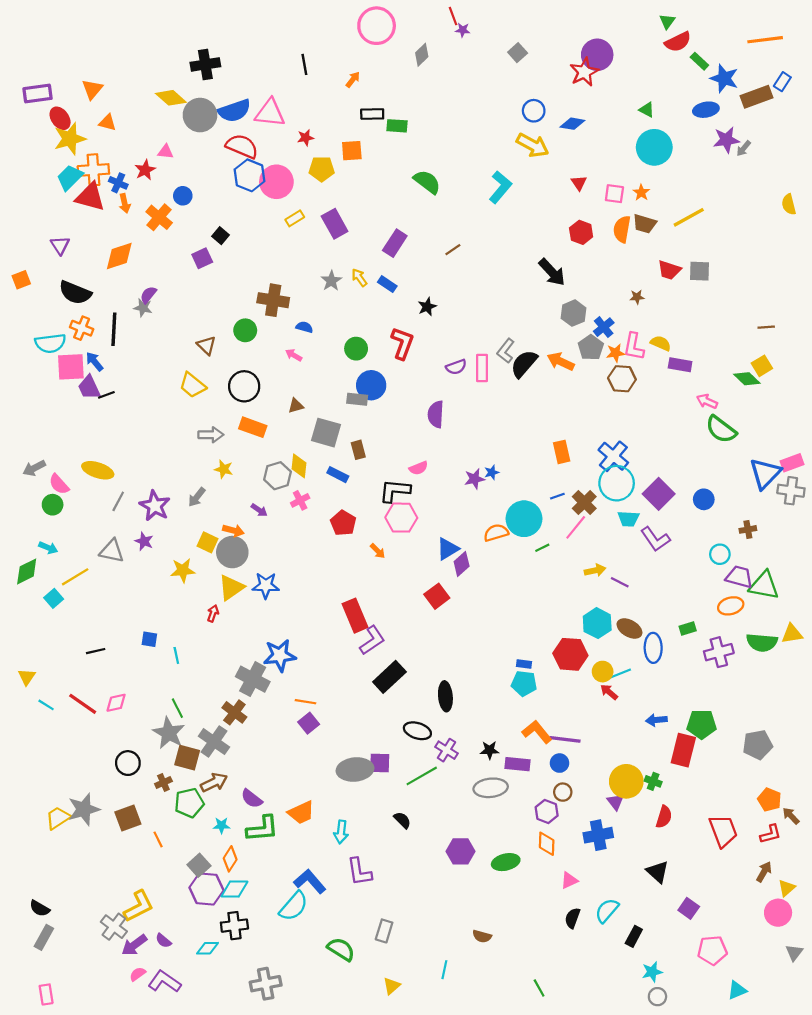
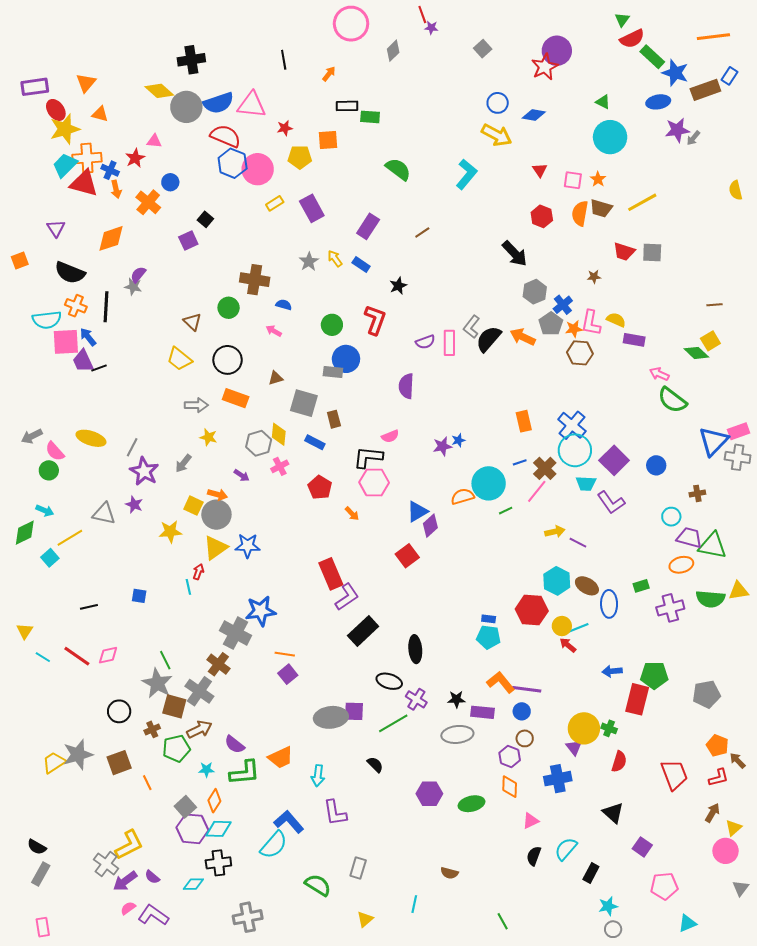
green rectangle: (699, 61) -> (652, 57), size x1.4
gray line: (118, 501) -> (132, 447), moved
cyan line: (176, 655) -> (188, 587), moved

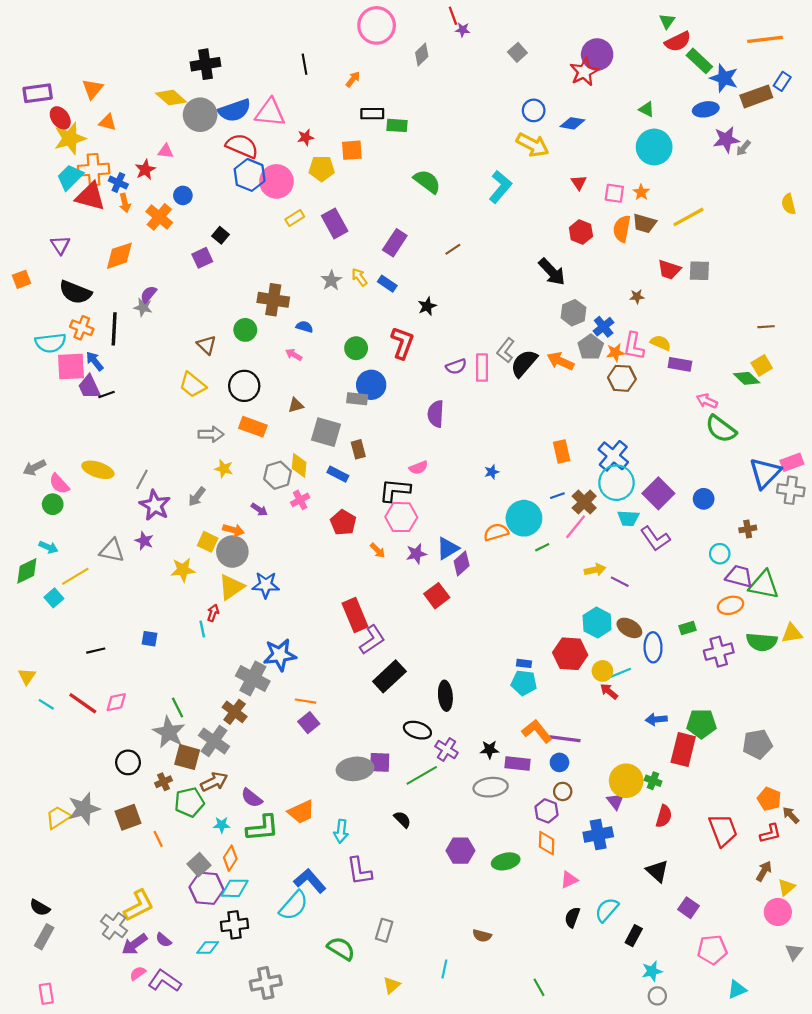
purple star: (442, 446) -> (416, 554), moved

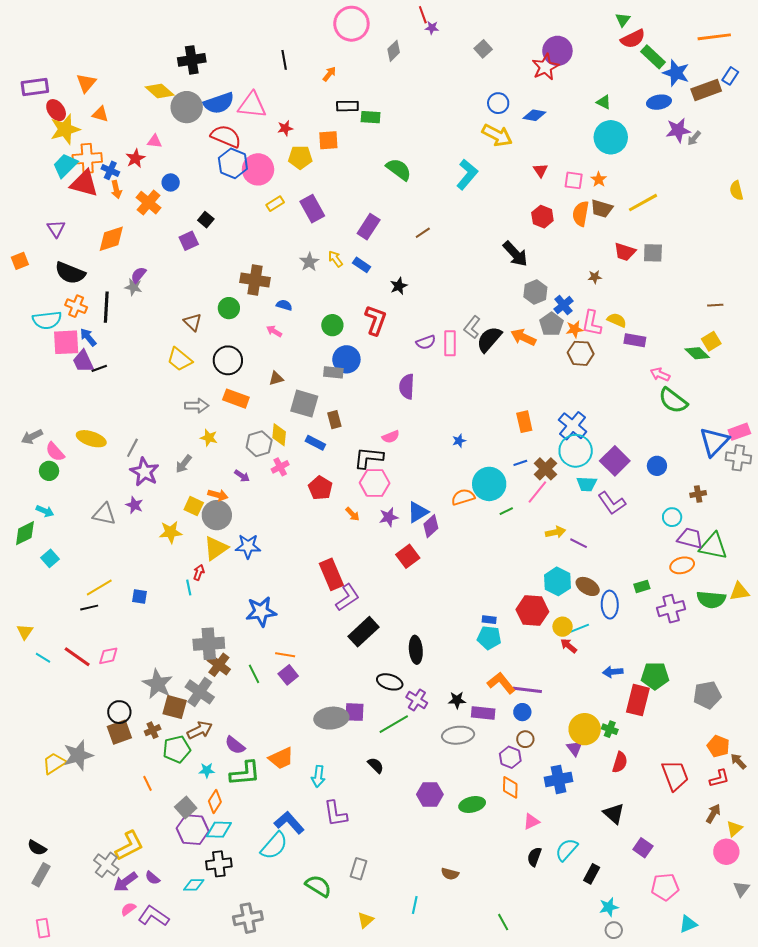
yellow line: (75, 576) -> (99, 587), moved
gray cross: (253, 678) -> (209, 644), moved, turned -32
green line: (178, 708) -> (254, 674), moved
brown square: (128, 817) -> (119, 732), moved

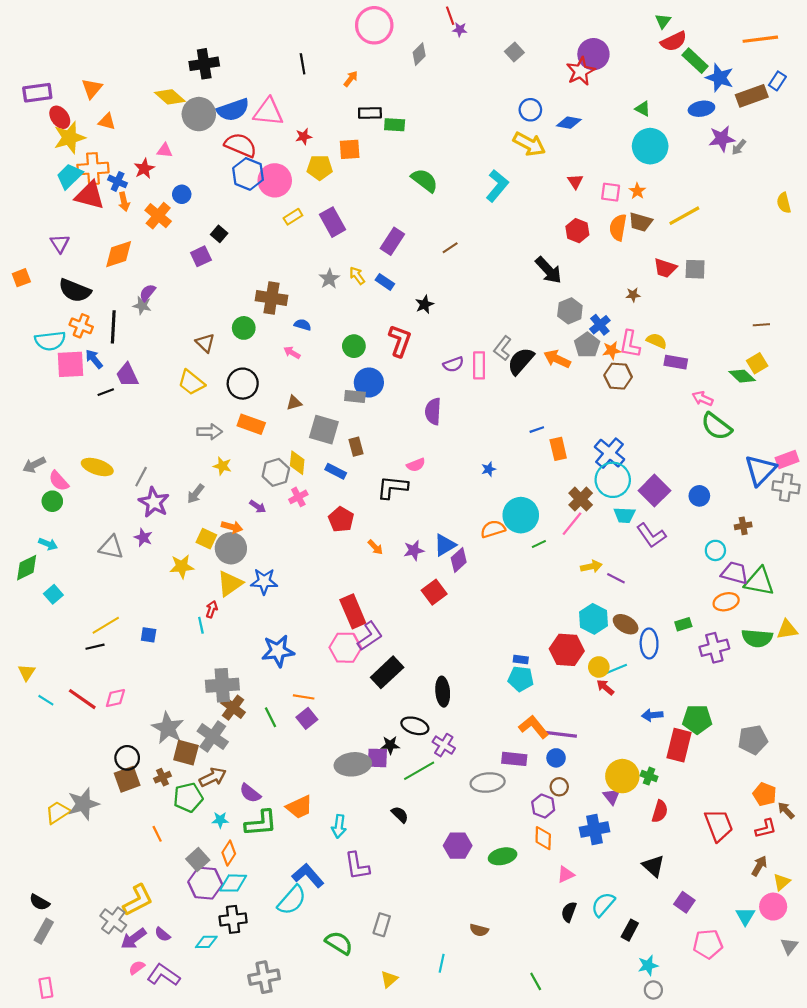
purple trapezoid: (83, 361) -> (127, 375), moved
blue line: (520, 463) -> (537, 430), moved
pink hexagon: (375, 483) -> (345, 648), moved
black star: (457, 700) -> (390, 745), moved
cyan triangle: (688, 924) -> (745, 916), moved, turned -36

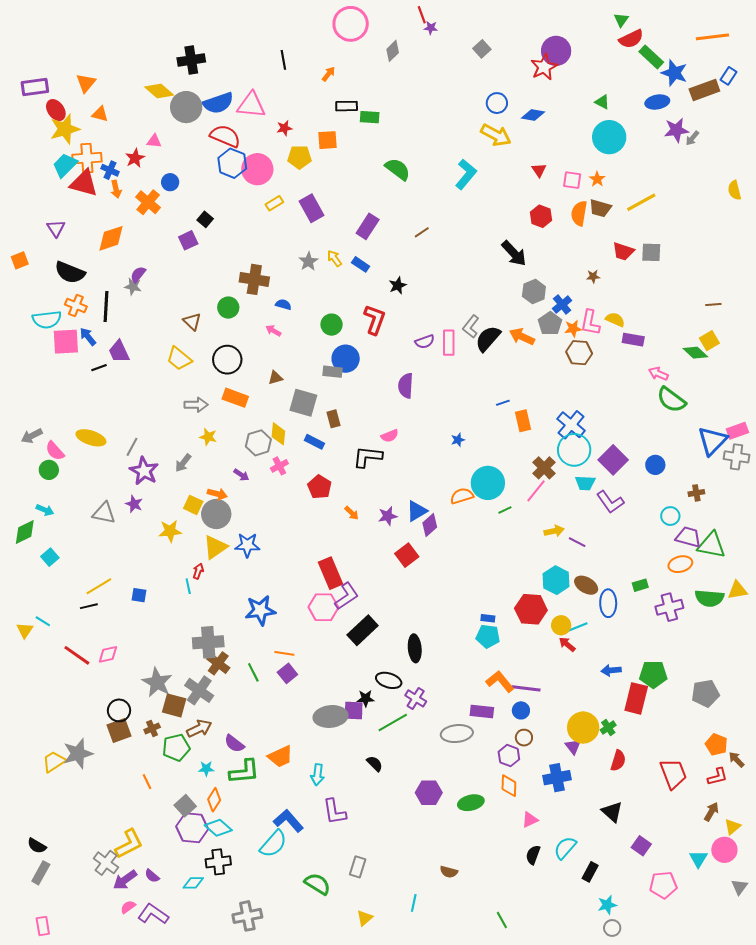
cyan line: (46, 700) -> (43, 621), moved
green cross: (649, 776) -> (608, 728), turned 35
cyan diamond: (233, 883) -> (218, 828), turned 40

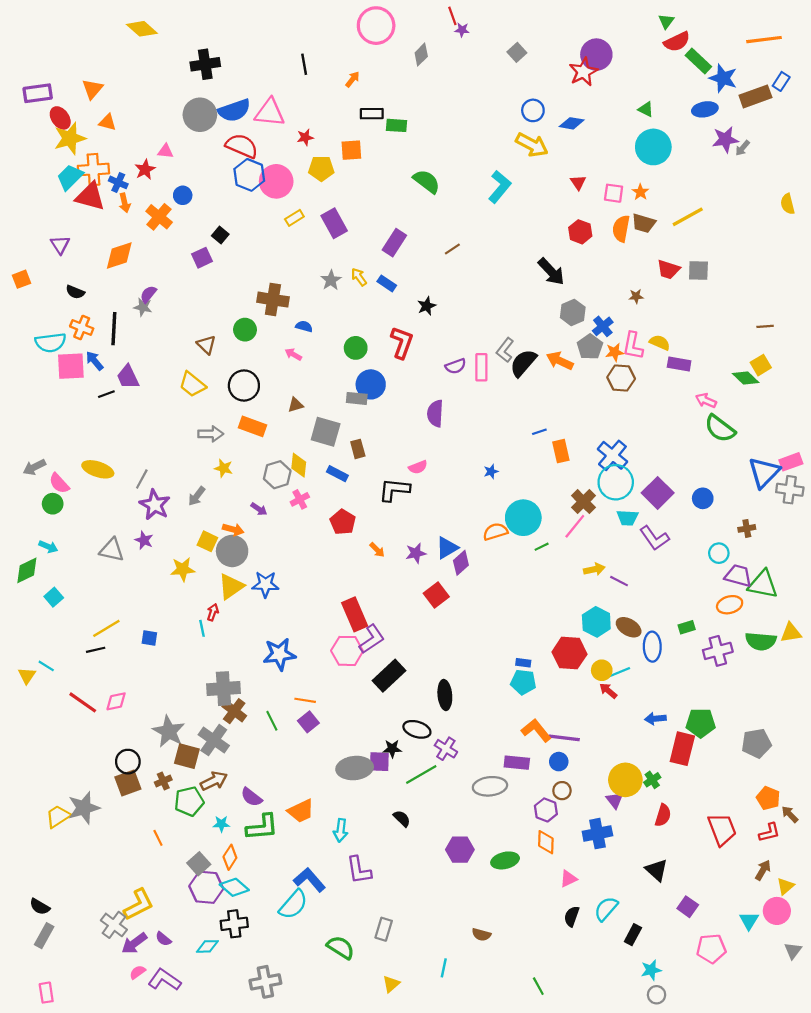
yellow diamond: (159, 91) -> (142, 29), moved
black semicircle: (70, 272) -> (75, 292), size x0.6

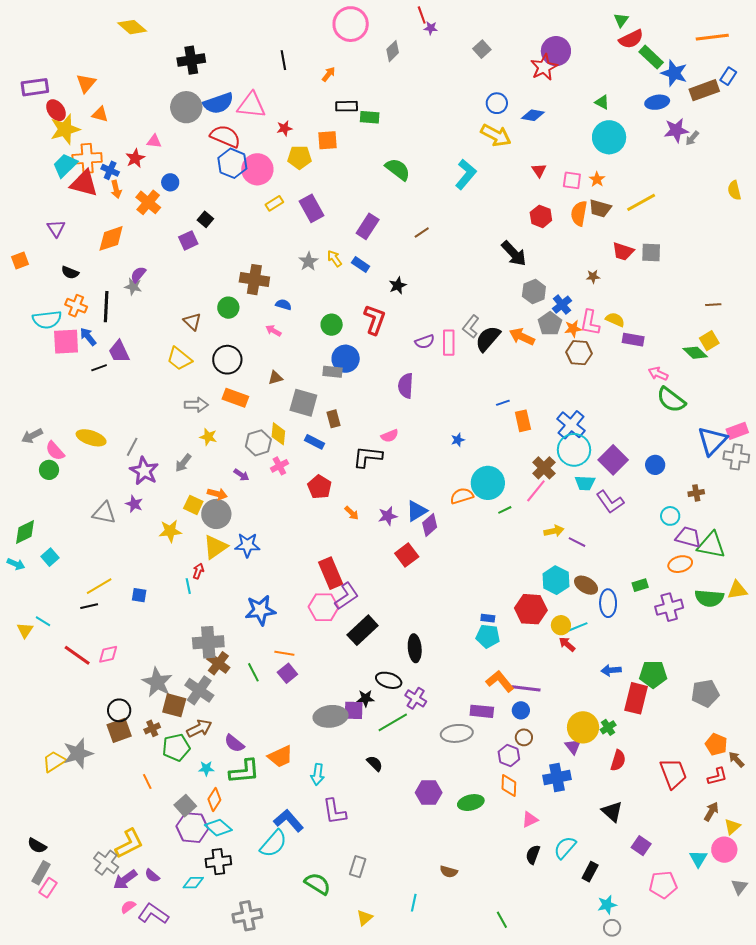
cyan arrow: (48, 547) -> (16, 564), moved
pink rectangle: (46, 993) -> (48, 888), moved, turned 42

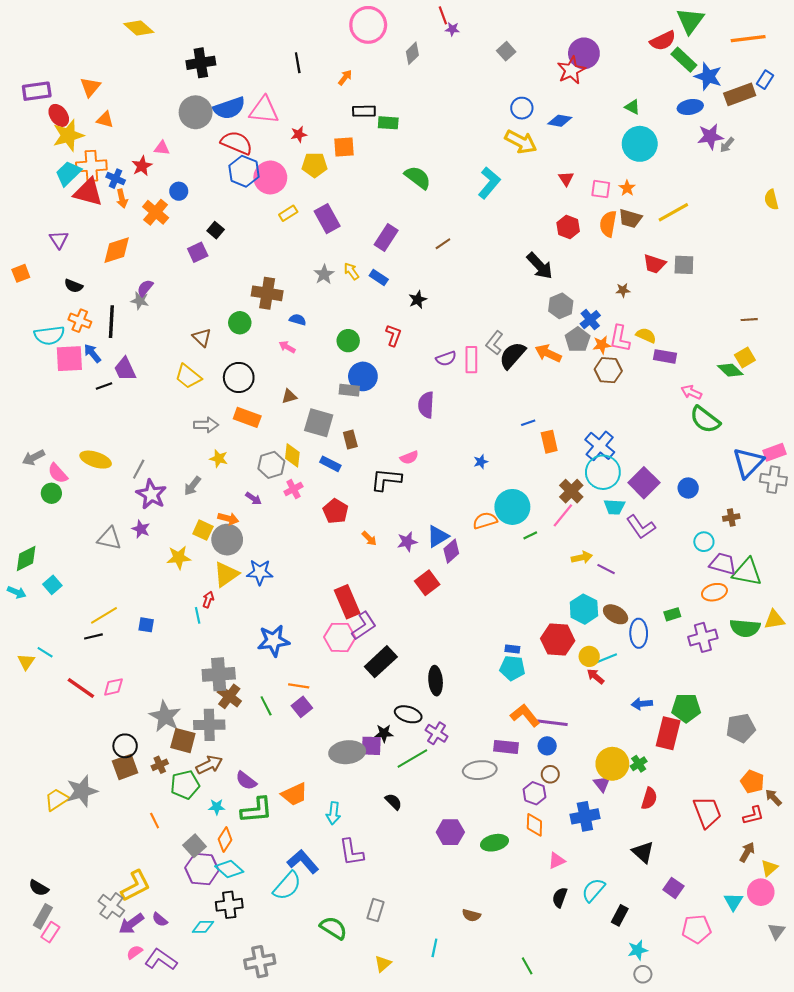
green triangle: (621, 20) -> (690, 21), moved, size x1.8
red L-shape: (375, 320) -> (393, 335), size x0.7
gray cross: (199, 690) -> (209, 725), turned -36

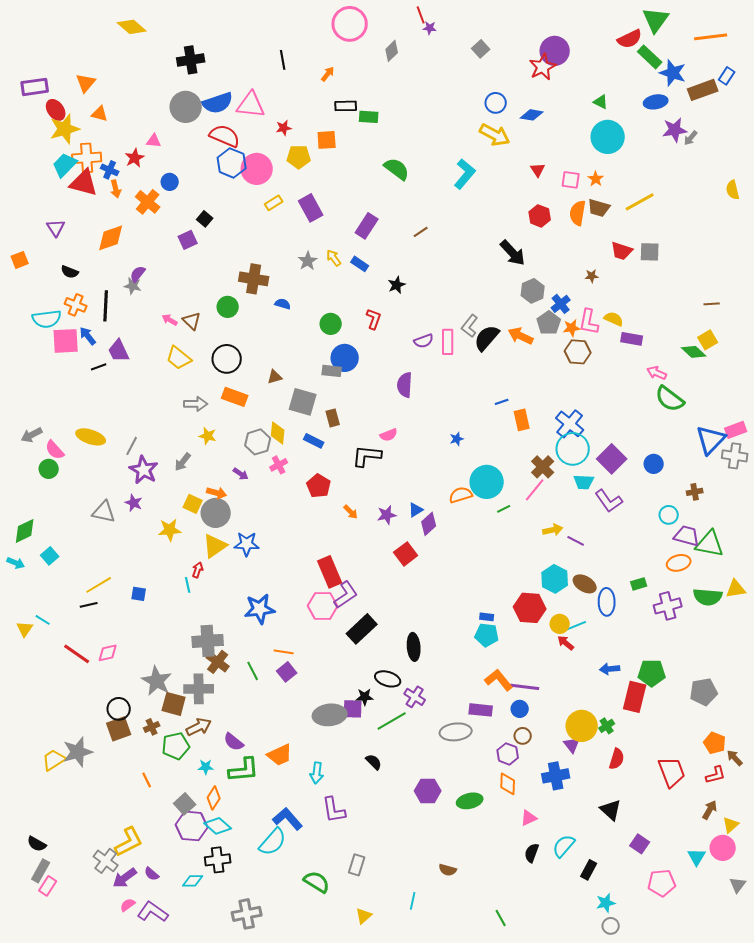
pink arrow: (287, 347) -> (170, 320), moved
blue triangle: (438, 536) -> (416, 510), size x0.7

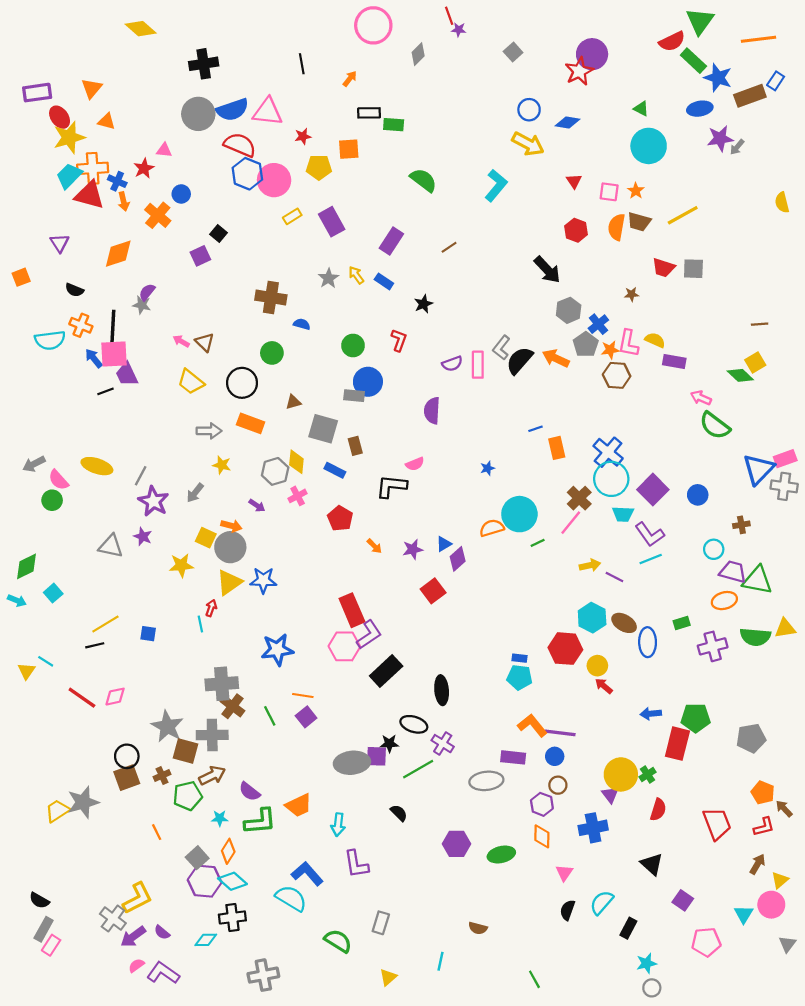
green circle: (228, 307) -> (272, 353), moved
pink square: (66, 341) -> (114, 354), moved
cyan line: (576, 626) -> (651, 559), moved
pink triangle: (529, 818) -> (564, 873), turned -30
cyan semicircle: (273, 842) -> (291, 898), turned -100

